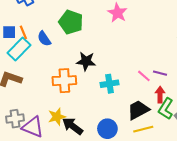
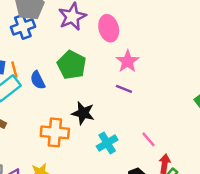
purple line: (160, 73) -> (124, 89), moved
cyan cross: (109, 84) -> (107, 143), turned -30

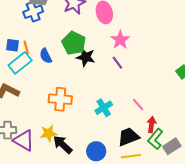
purple line: (124, 89) -> (117, 63), turned 32
black star: (83, 113) -> (86, 57), moved

